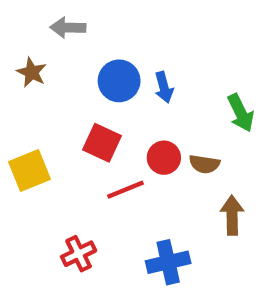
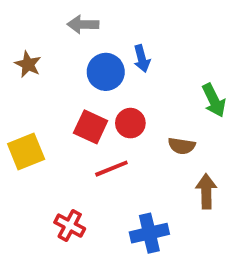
gray arrow: (68, 28) -> (83, 24), moved
blue arrow: (164, 87) -> (142, 59), moved
red circle: (164, 158) -> (130, 123), moved
red cross: (79, 254) -> (70, 226), turned -36

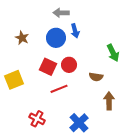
gray arrow: (83, 24) -> (61, 13), moved
brown star: (28, 64) -> (22, 38), moved
blue cross: (149, 233) -> (79, 123), turned -30

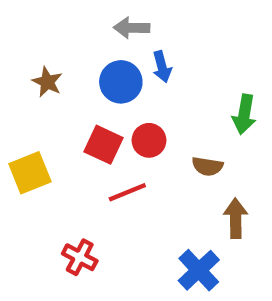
green arrow: (113, 53) -> (244, 114), turned 36
blue cross: (79, 123) -> (199, 270), moved

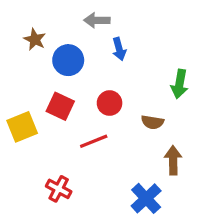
brown star: (47, 82) -> (35, 39), moved
blue circle: (121, 82) -> (68, 60), moved
red square: (104, 145) -> (60, 106), moved

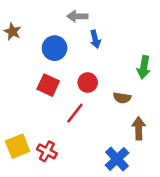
brown star: (35, 39) -> (12, 32), moved
yellow square: (22, 127) -> (18, 146), moved
red line: (94, 141) -> (75, 113), turned -30

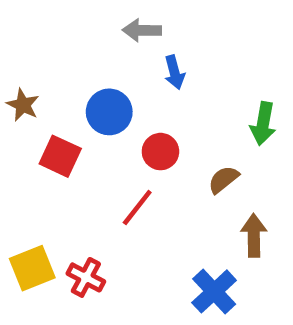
brown star: (12, 32) -> (23, 105), moved
blue circle: (55, 48) -> (109, 112), moved
red square: (48, 85) -> (60, 156), moved
brown semicircle: (122, 98) -> (223, 180), turned 132

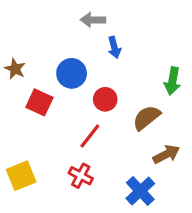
brown semicircle: (223, 180) -> (146, 118), size x1.4
brown arrow: (254, 235) -> (166, 154), turned 64
red cross: (86, 277) -> (81, 176), moved

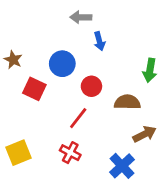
brown semicircle: (146, 118) -> (127, 102), turned 40

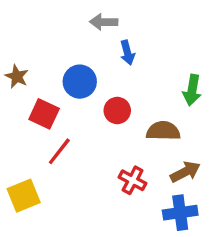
red line: (78, 118) -> (59, 151), moved
red cross: (70, 153) -> (133, 180), moved
blue cross: (122, 166) -> (180, 213), moved, turned 35

